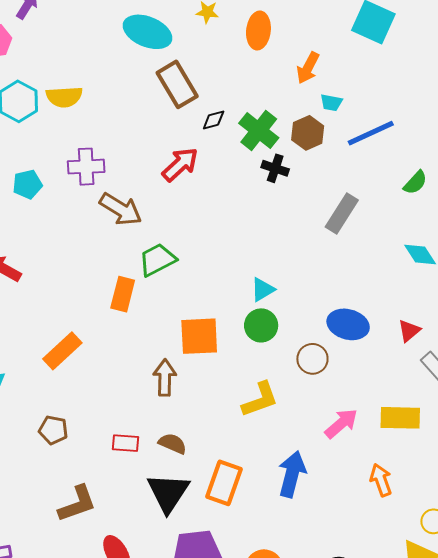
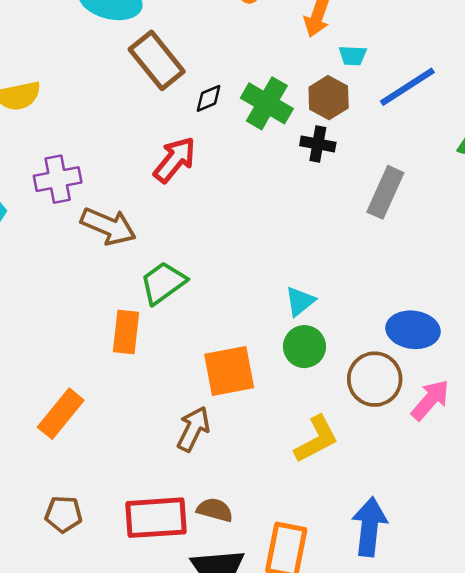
black cross: (275, 168) -> (318, 144), moved
brown circle: (312, 359) -> (375, 379), size x1.4
brown arrow: (165, 378) -> (193, 429), turned 33
pink arrow: (341, 423) -> (430, 400), moved
red rectangle: (126, 443) -> (156, 518), size x1.8

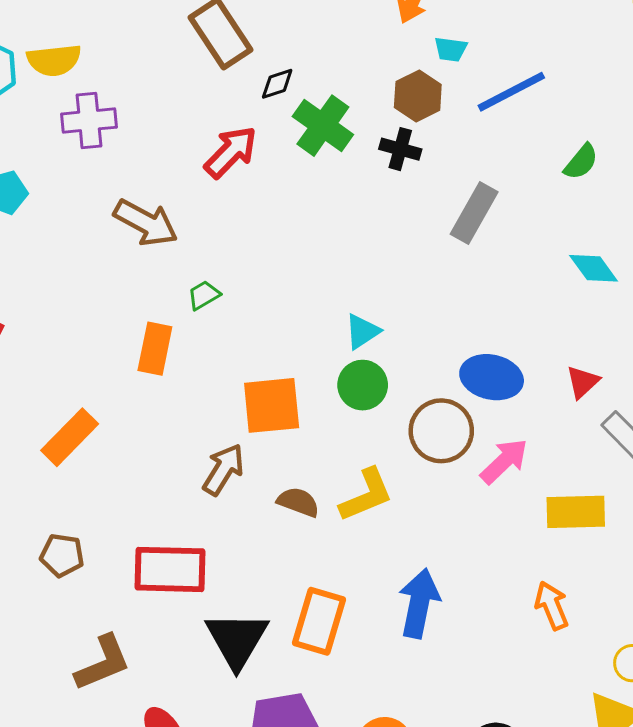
green cross: (267, 103) -> (323, 126), moved
purple cross: (58, 179) -> (89, 121), moved
green trapezoid: (163, 283) -> (204, 295), size x0.6
brown semicircle: (215, 510) -> (298, 502), moved

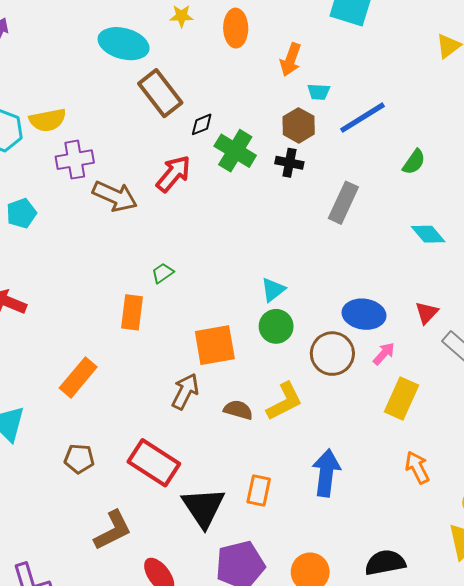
brown arrow: (146, 223) -> (115, 196), moved
pink arrow: (504, 461) -> (384, 354), moved, size x0.7
yellow rectangle: (576, 512) -> (401, 399), moved, turned -60
red rectangle: (170, 569) -> (154, 463), turned 36
orange rectangle: (319, 621) -> (259, 490), size x0.7

